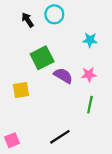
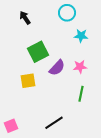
cyan circle: (54, 14) -> (67, 13), moved
purple semicircle: (63, 76) -> (57, 68), turned 102
yellow square: (21, 90) -> (28, 81), moved

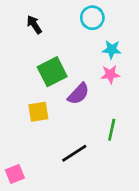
pink star: (80, 67) -> (110, 74), moved
black line: (54, 123) -> (74, 153), moved

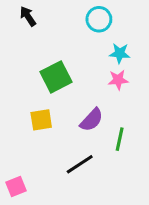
black arrow: (34, 25) -> (28, 16), moved
purple semicircle: (78, 94) -> (92, 120), moved

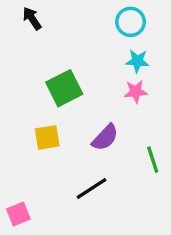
cyan circle: (99, 19) -> (131, 22), moved
green line: (120, 139) -> (153, 160), moved, turned -30

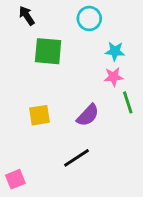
cyan circle: (131, 22) -> (89, 18), moved
green square: (64, 88) -> (48, 51), moved, turned 32
green line: (153, 160) -> (128, 102), moved

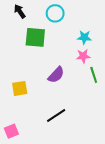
cyan circle: (89, 18) -> (55, 13), moved
yellow square: (39, 115) -> (20, 88), moved
purple semicircle: (88, 115) -> (56, 75), moved

